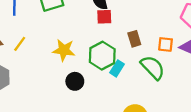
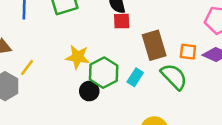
brown rectangle: (134, 39) -> (154, 45), size x1.6
yellow line: (20, 44) -> (27, 68), moved
green hexagon: (102, 56) -> (104, 73), moved

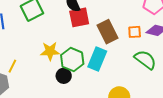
red square: (122, 21) -> (79, 17), size x1.5
cyan rectangle: (135, 77) -> (97, 59), size x1.6
green semicircle: (174, 77) -> (145, 60), moved

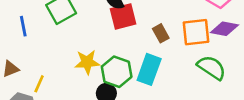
brown rectangle: (108, 32) -> (161, 33), size x0.6
orange square: (135, 32) -> (196, 32), size x1.6

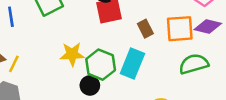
green semicircle: (212, 68) -> (194, 64), turned -52
yellow line: (39, 84) -> (14, 64), moved

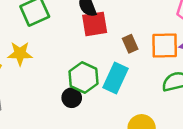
yellow star: (72, 54) -> (20, 53), moved

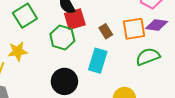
green hexagon: (84, 77) -> (62, 37), moved
black circle: (72, 98) -> (64, 81), size x1.6

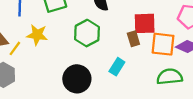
red square: (75, 19) -> (145, 23), moved
cyan rectangle: (98, 61) -> (117, 67), size x0.7

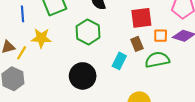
brown rectangle: (133, 39) -> (137, 44), moved
orange square: (163, 44) -> (161, 36), size x0.6
green semicircle: (170, 77) -> (157, 60), moved

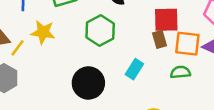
orange square: (161, 36) -> (187, 44), size x1.5
brown rectangle: (137, 44) -> (159, 39), moved
green semicircle: (157, 60) -> (180, 72), size x0.7

